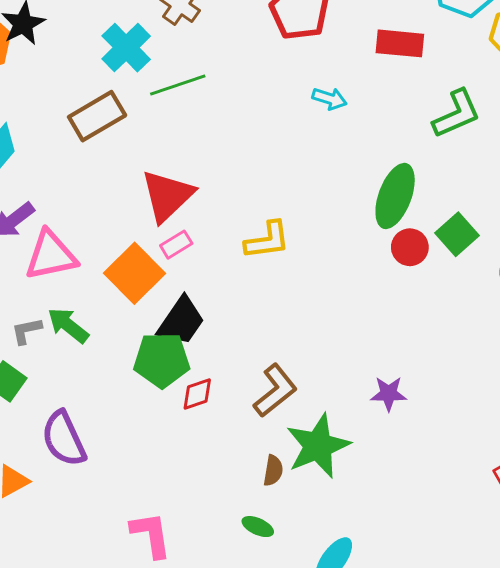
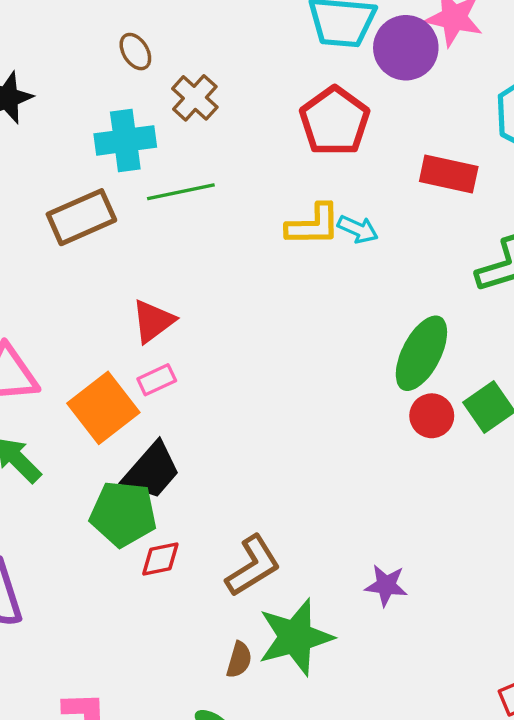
cyan cross: (126, 48) -> (125, 140), turned 30
red triangle: (167, 196) -> (153, 321), size x0.7
yellow L-shape: (267, 240) -> (313, 225), moved

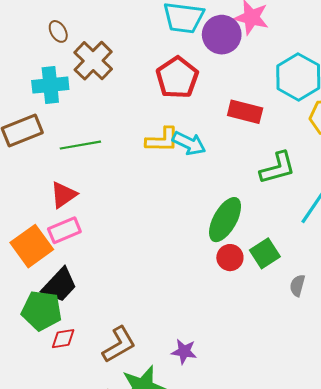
brown cross: (195, 98) -> (93, 61), size x1.4
green line: (181, 192) -> (80, 145), moved
cyan arrow: (358, 229) -> (189, 143), size x1.4
pink rectangle: (157, 380) -> (64, 230), size x1.4
purple star: (386, 585) -> (184, 352), moved

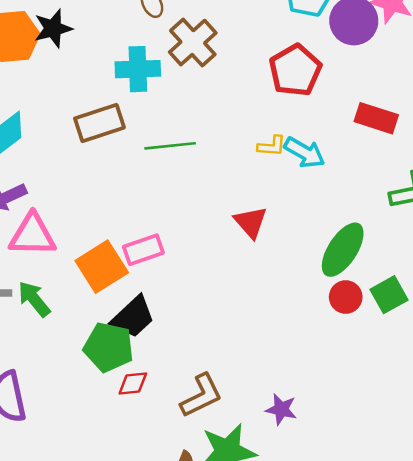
yellow L-shape: (162, 140) -> (272, 146), size x0.7
red triangle: (63, 195) -> (251, 222), moved, turned -40

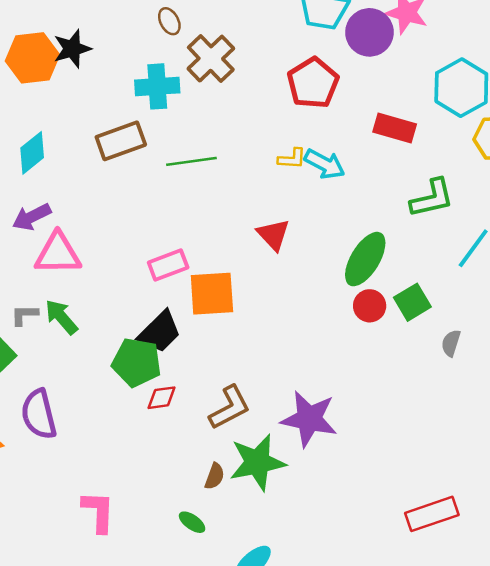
orange square: (102, 267) -> (212, 294), moved, turned 30
purple star: (281, 409) -> (309, 419), size x1.8

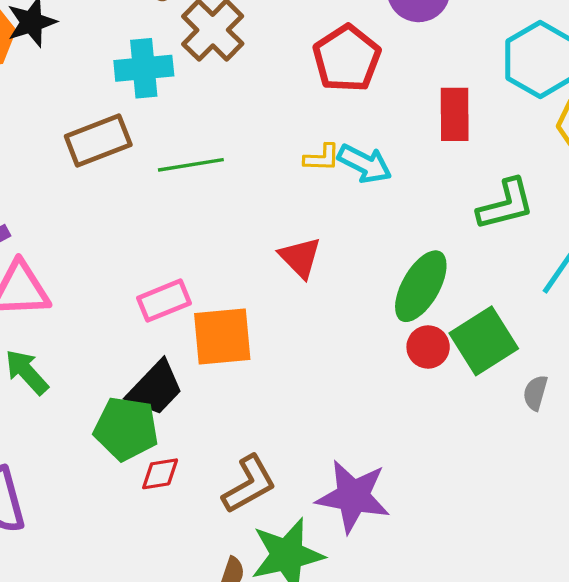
red rectangle: (395, 128) -> (455, 114), turned 75
green square: (412, 302) -> (484, 341), size x1.4

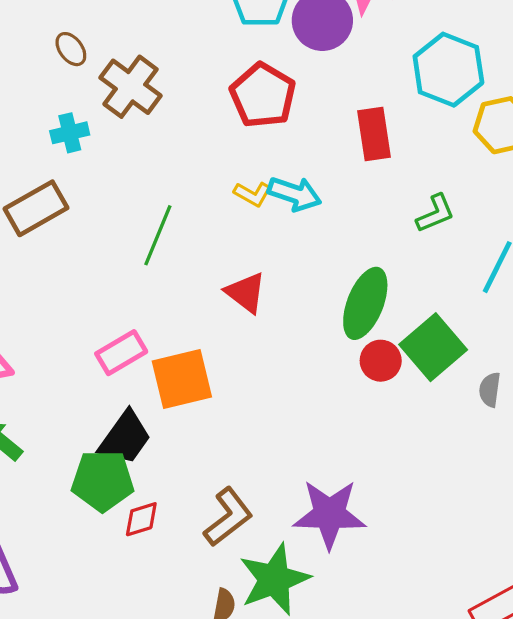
cyan cross: (144, 68) -> (70, 133), size x0.7
yellow L-shape: (322, 158) -> (253, 194), turned 36
green line: (191, 165) -> (158, 235), moved, turned -50
green L-shape: (506, 205) -> (435, 213), size x0.7

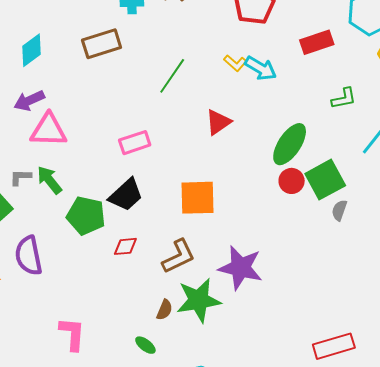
red rectangle: (374, 134) -> (317, 42), turned 68
red triangle: (246, 293) -> (218, 122), turned 36
orange square: (182, 379) -> (197, 198), moved
gray semicircle: (490, 390) -> (339, 210), moved
green pentagon: (103, 481) -> (86, 216), moved

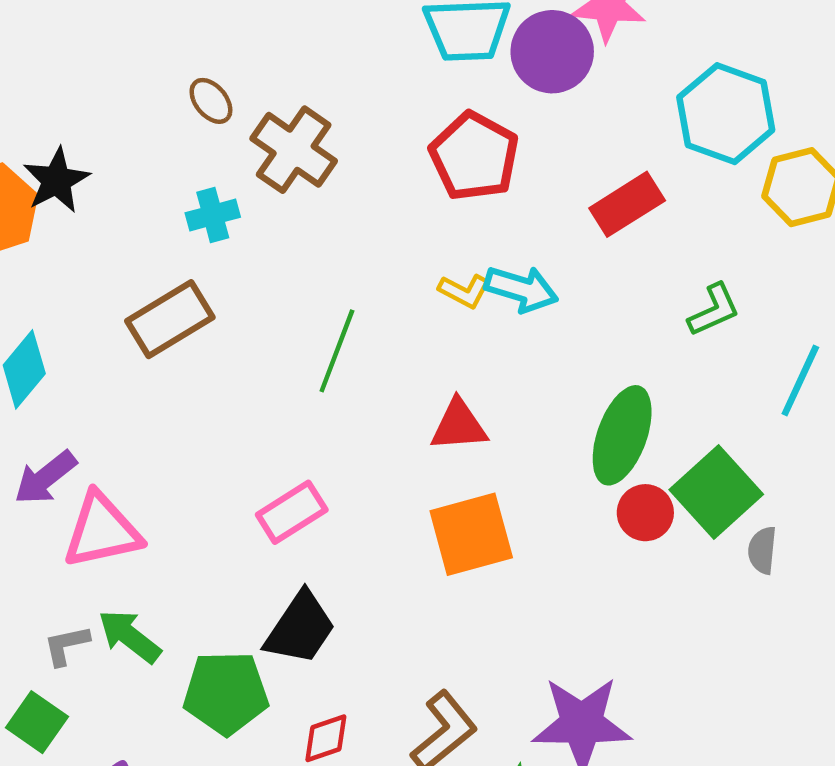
red triangle: (218, 122) -> (459, 425), turned 44
orange square: (197, 198) -> (471, 534), moved

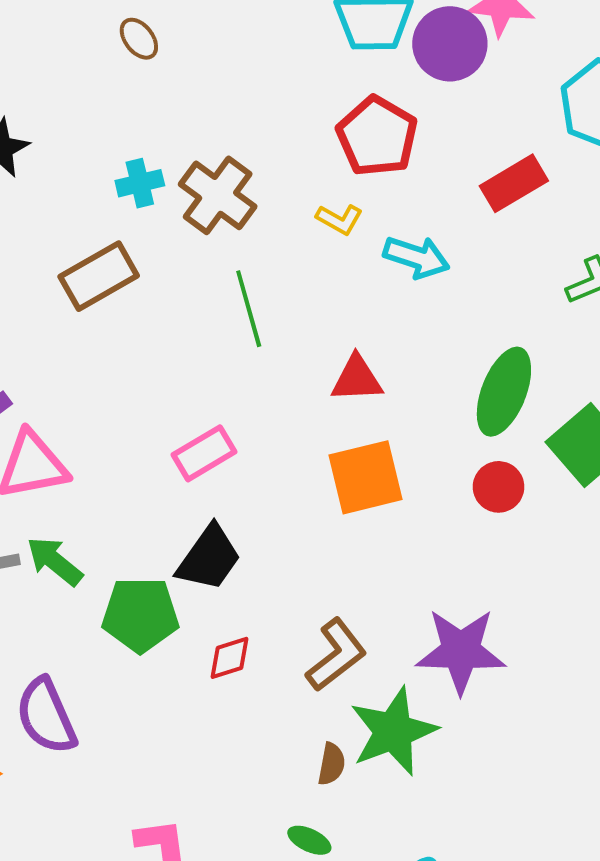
brown ellipse: (211, 101) -> (139, 39), moved
brown cross: (294, 150) -> (218, 195), moved
yellow L-shape: (464, 291) -> (339, 219), moved
green line: (337, 351) -> (249, 309), turned -38
red circle: (645, 513) -> (499, 487), moved

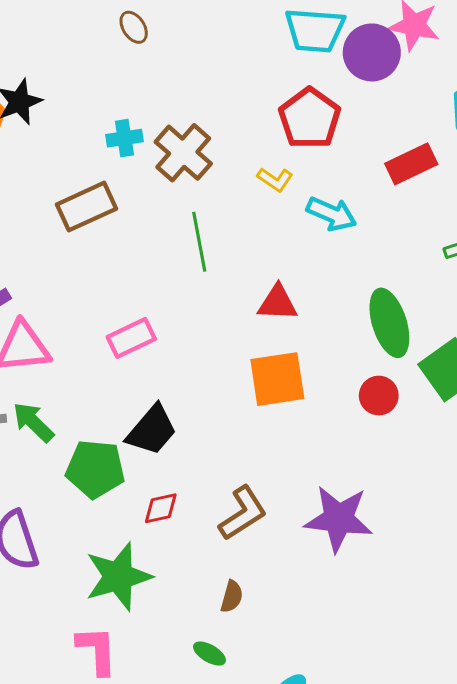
green ellipse: (504, 392) -> (389, 323), turned -44
pink rectangle: (204, 453) -> (131, 338), moved
green star: (393, 731) -> (118, 577), moved

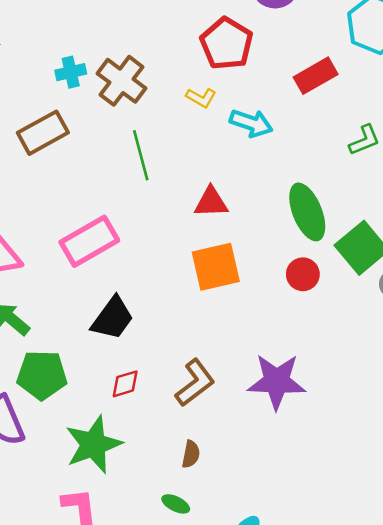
pink rectangle: (131, 338) -> (89, 241), size x1.4
green pentagon: (95, 469) -> (42, 375), moved

